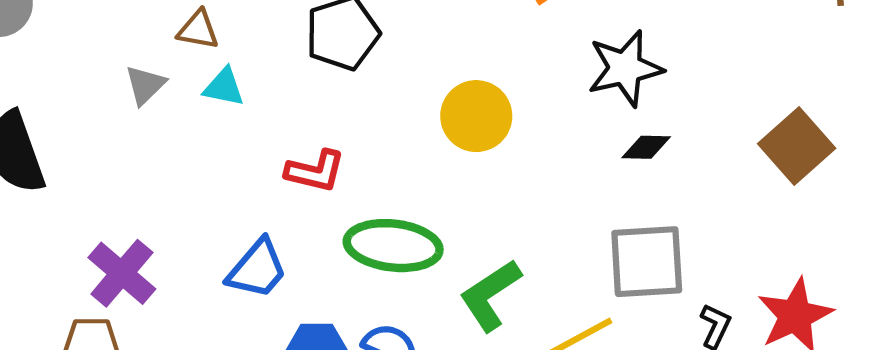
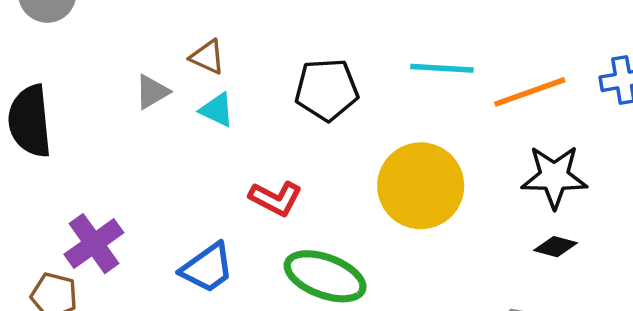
yellow circle: (476, 116) -> (421, 186), size x1.4

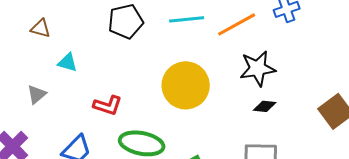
brown triangle: (207, 57) -> (41, 28), moved
black pentagon: (327, 90) -> (126, 21), moved
gray triangle: (152, 92) -> (37, 94), moved

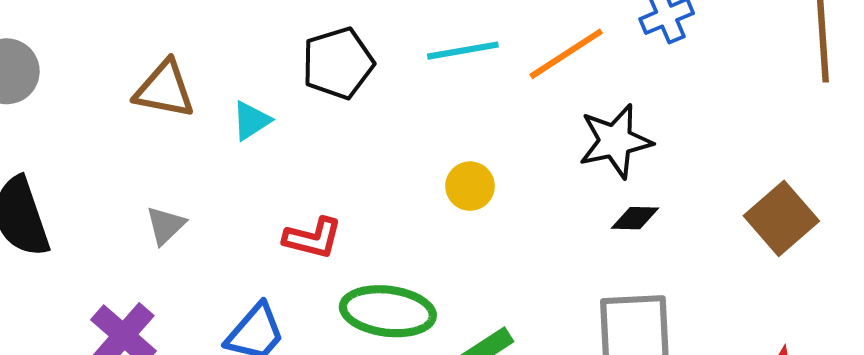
brown triangle: (41, 28) -> (165, 89), size x1.5
cyan triangle: (68, 62) -> (251, 121), moved, turned -45
yellow circle: (186, 85) -> (470, 186), size x0.5

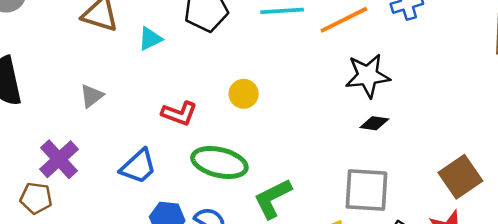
yellow circle: (470, 186) -> (244, 94), moved
brown square: (781, 218) -> (460, 177), moved

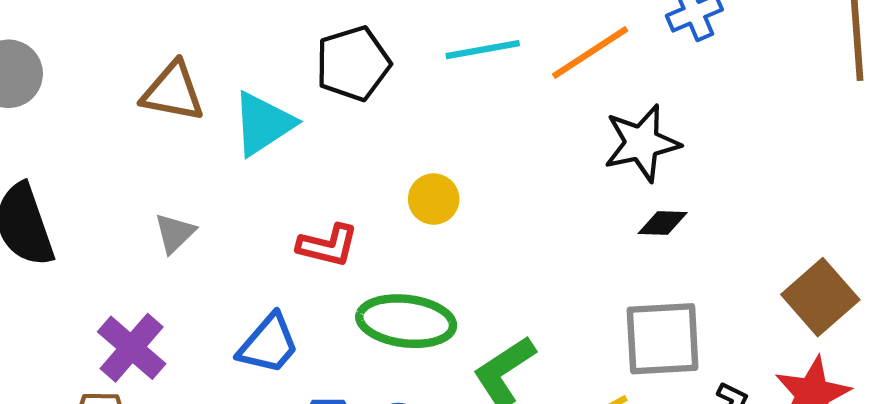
cyan triangle: (150, 39) -> (263, 124), size x1.6

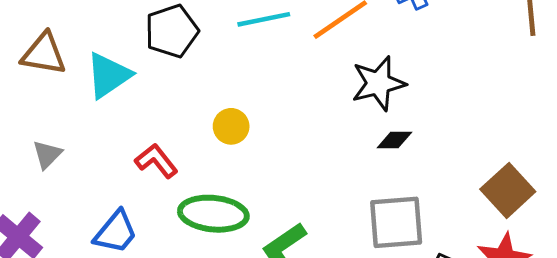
red L-shape: (328, 245) -> (156, 161), turned -141

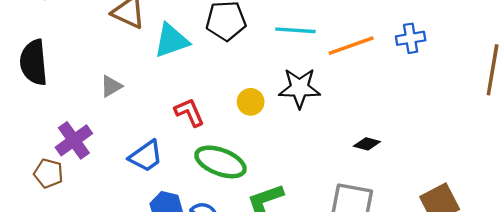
black star: (378, 83) -> (300, 88), moved

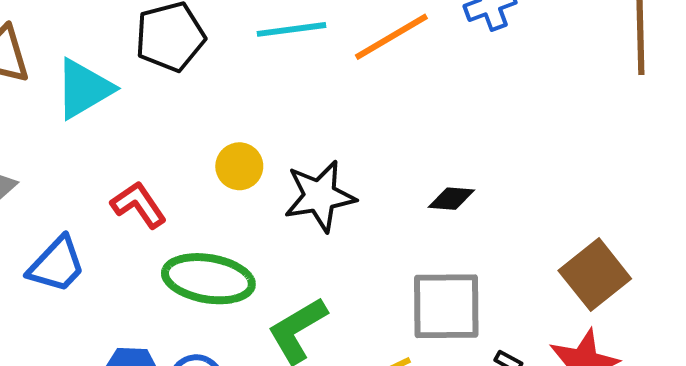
black star: (300, 88) -> (320, 196), moved
blue trapezoid: (146, 156) -> (57, 265), moved

